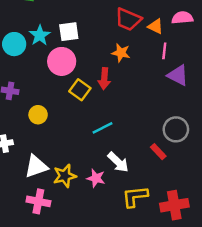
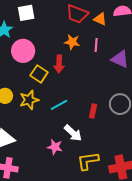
white square: (69, 32) -> (26, 13), moved
pink line: (164, 51) -> (96, 45), moved
red rectangle: (158, 152) -> (93, 111), moved, turned 56
yellow star: (65, 176) -> (29, 100), moved

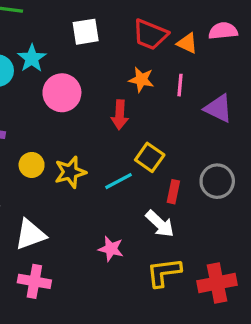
white square: (26, 13) -> (86, 32), moved
yellow square: (39, 74) -> (150, 157), moved
white arrow: (73, 133) -> (160, 224), moved

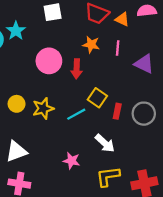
pink circle: (62, 93) -> (49, 61), moved
red rectangle: (173, 192) -> (117, 111), moved

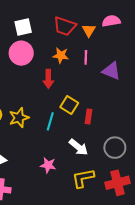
orange triangle: (122, 19) -> (89, 30), turned 40
pink circle: (49, 61) -> (21, 53), moved
cyan line: (76, 114) -> (50, 121), turned -42
gray circle: (144, 114) -> (115, 148), moved

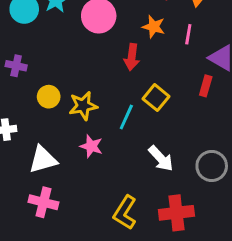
red rectangle: (89, 117) -> (206, 86), moved
pink star: (48, 165) -> (91, 146), moved
yellow L-shape: (83, 178) -> (125, 213), moved, turned -55
red cross: (118, 183) -> (176, 213), moved

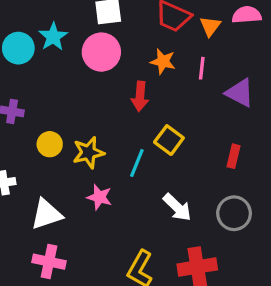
red rectangle: (206, 86) -> (233, 156), moved

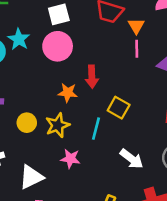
orange triangle: (210, 26) -> (136, 26), moved
orange star: (163, 61) -> (68, 93), moved

